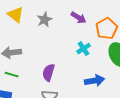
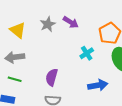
yellow triangle: (16, 15) -> (18, 30), moved
purple arrow: (79, 18) -> (71, 22), moved

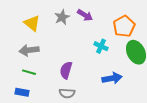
cyan cross: (87, 53) -> (101, 46), turned -32

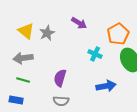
gray star: (62, 17) -> (47, 33), moved

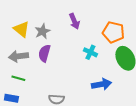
purple arrow: (79, 23) -> (74, 21), turned 35
orange pentagon: (118, 34) -> (113, 32), turned -30
purple semicircle: (60, 78) -> (44, 53), moved

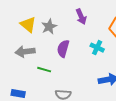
purple semicircle: (44, 53) -> (63, 49), moved
green line: (18, 78) -> (44, 70), moved

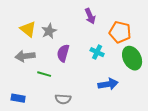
purple arrow: (81, 17) -> (90, 16), moved

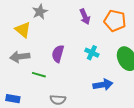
gray star: (49, 31) -> (40, 12), moved
orange pentagon: (120, 32) -> (115, 21), moved

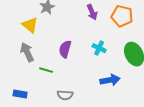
gray arrow: (20, 57) -> (27, 52), turned 72

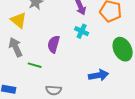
cyan cross: (99, 48) -> (82, 31), moved

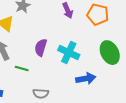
cyan cross: (82, 31) -> (69, 53), moved, size x1.5

